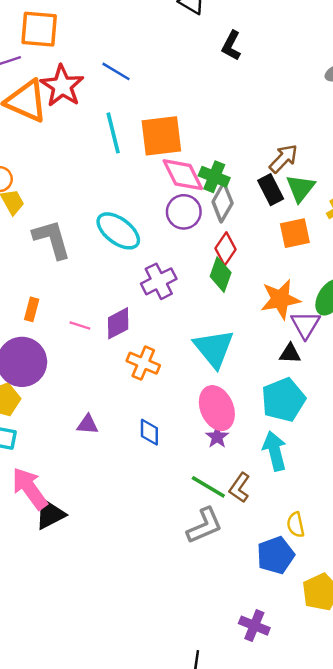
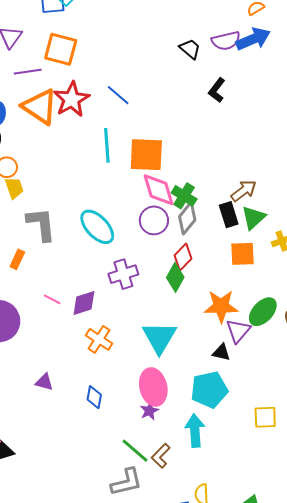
orange rectangle: (32, 309) -> (17, 259), moved

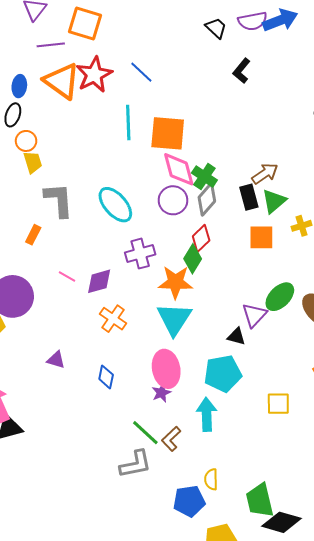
orange star: (221, 306) -> (175, 282), moved

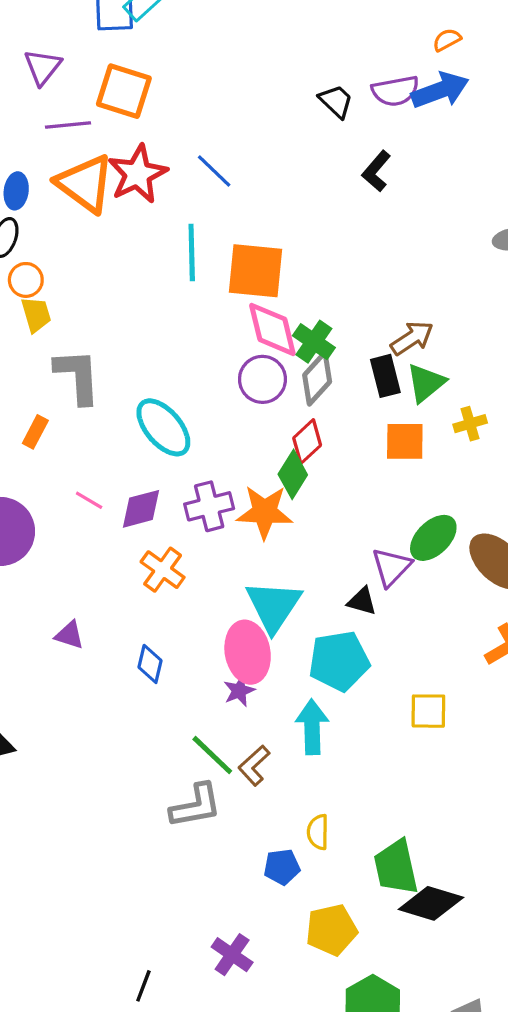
cyan ellipse: (115, 205) -> (163, 427), moved
purple cross: (140, 254) -> (209, 506), moved
cyan triangle: (174, 319) -> (274, 606), moved
blue pentagon: (189, 501) -> (282, 867), size x0.7

